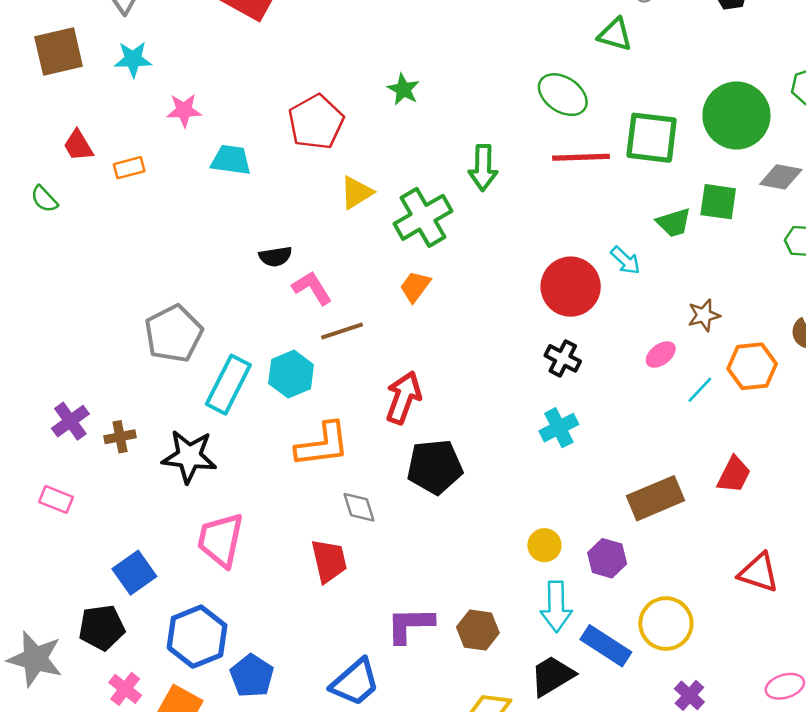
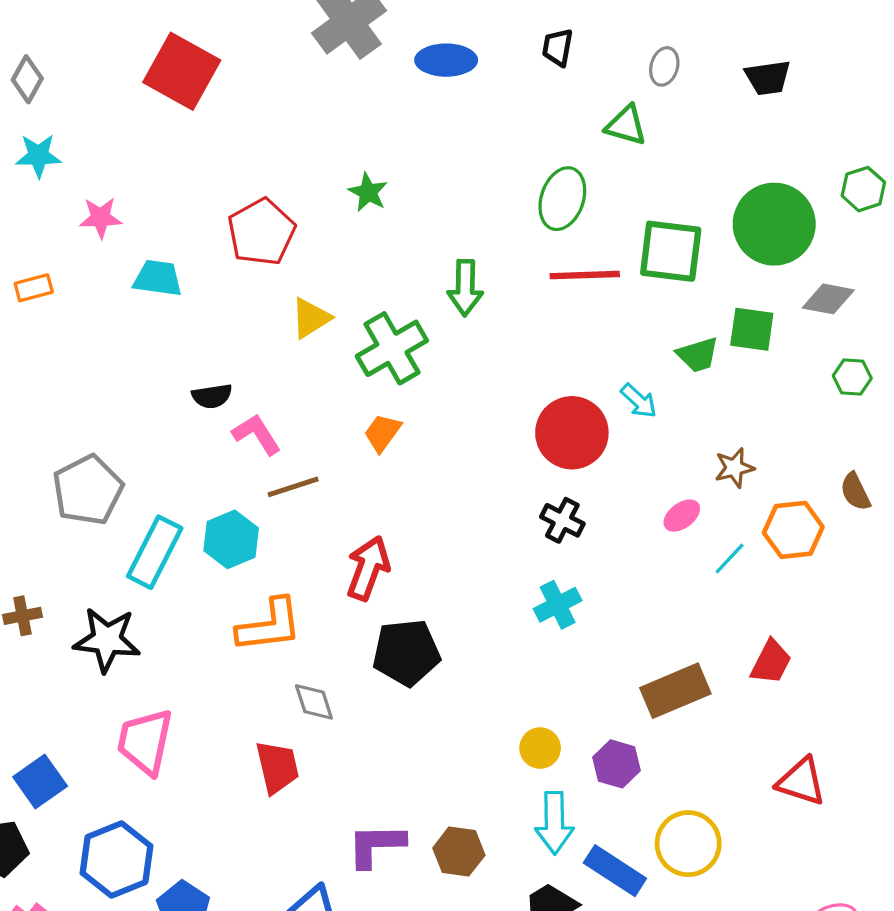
green ellipse: (563, 95) -> (562, 199), turned 75

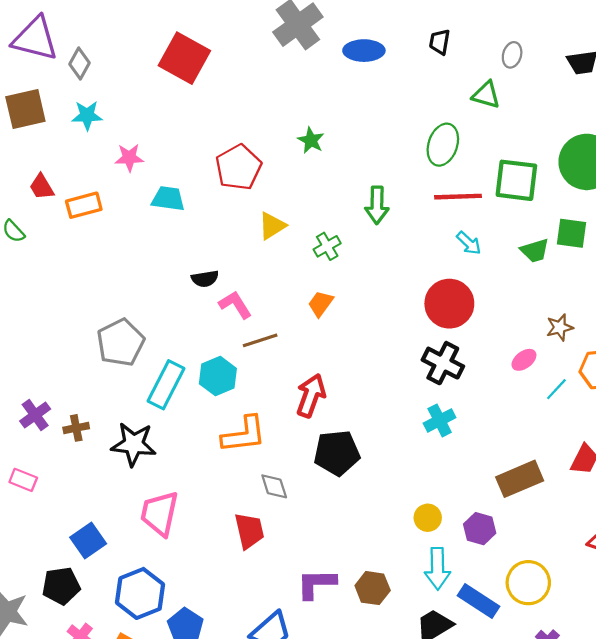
orange rectangle: (34, 288) -> (84, 205), size x1.4
green cross: (392, 348) -> (327, 246), size x0.6
cyan arrow: (639, 401) -> (469, 243), moved
black cross: (562, 520) -> (443, 363), size x1.4

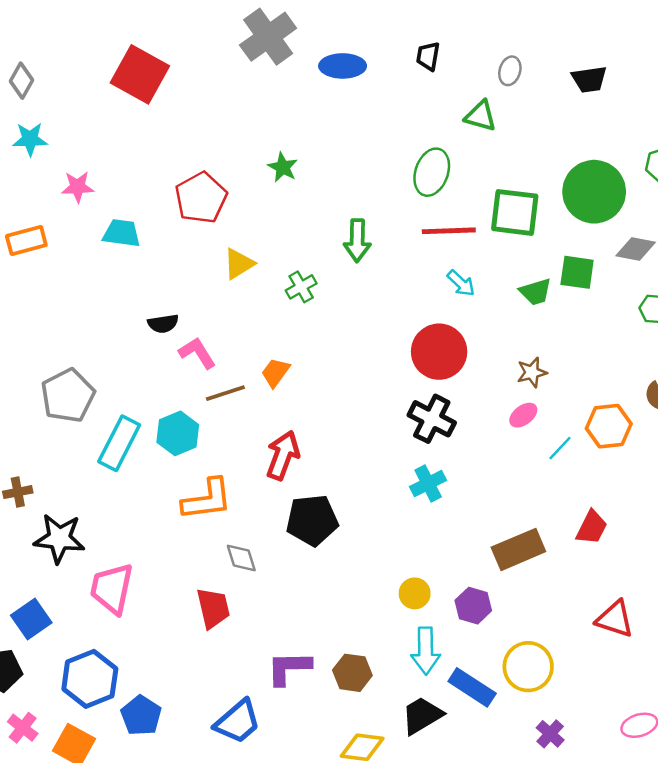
orange trapezoid: (321, 304) -> (275, 372), moved
brown star: (560, 327) -> (532, 372), moved
black star: (134, 444) -> (59, 538), moved

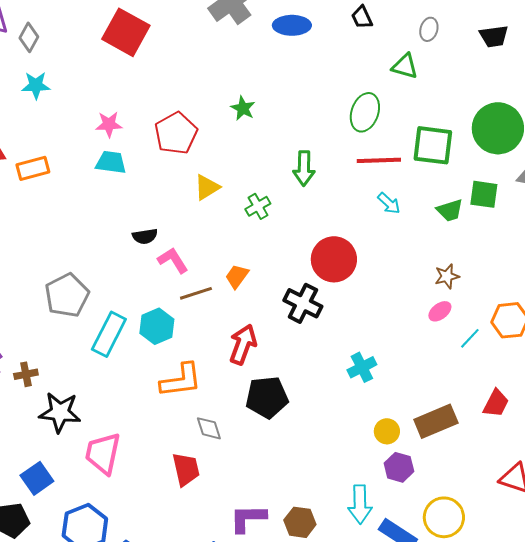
black trapezoid: (428, 56) -> (362, 17), turned -35
pink star: (78, 187) -> (109, 124), moved
red circle: (439, 352) -> (334, 259), moved
black cross: (432, 419) -> (303, 303), moved
yellow circle: (415, 593) -> (387, 431), moved

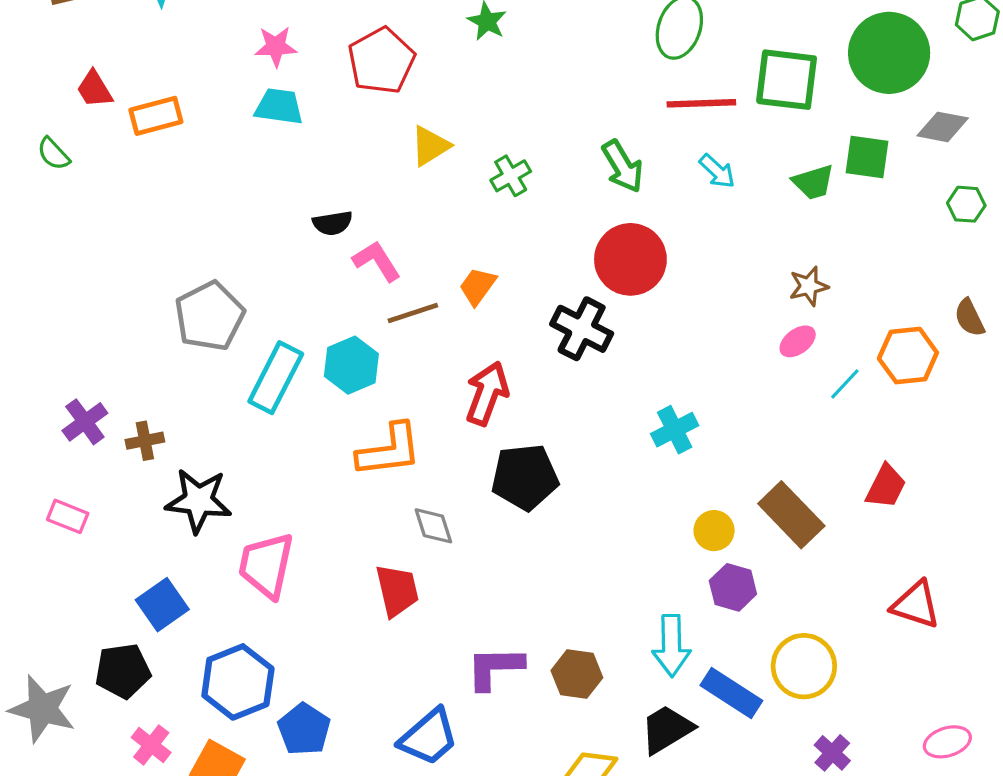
green arrow: (304, 168) -> (623, 166), moved, turned -32
brown rectangle: (436, 421) -> (791, 515), turned 69

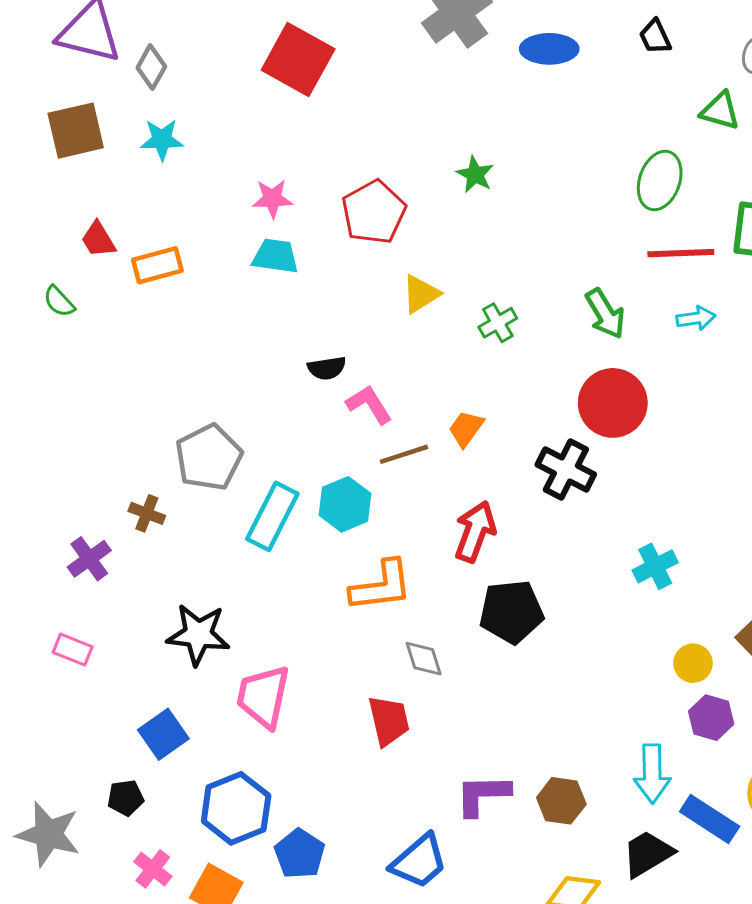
cyan arrow: (717, 171) -> (696, 318), turned -51
brown cross: (145, 441) -> (147, 513), moved, turned 32
black pentagon: (123, 671) -> (126, 798), size x0.7

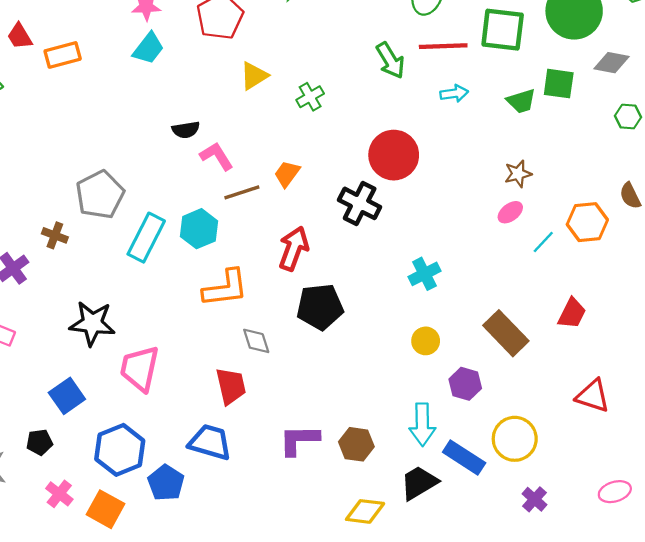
cyan trapezoid: (275, 256) -> (148, 48), turned 120
green arrow: (605, 314) -> (390, 60), moved
yellow circle: (693, 663) -> (426, 341), moved
blue trapezoid: (419, 861) -> (210, 442), moved, turned -123

